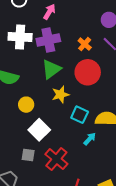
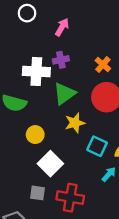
white cross: (20, 37) -> (36, 71), moved
purple cross: (48, 40) -> (61, 60), size x0.6
red cross: (56, 159) -> (70, 198), turned -30

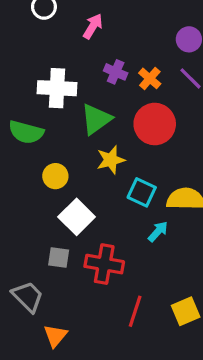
purple cross: (61, 60) -> (116, 72), moved, turned 35

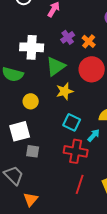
purple cross: (116, 72) -> (68, 37), turned 32
cyan square: (142, 192) -> (72, 122), moved
white square: (77, 217) -> (20, 131), moved, turned 30
red cross: (104, 264) -> (76, 151), moved

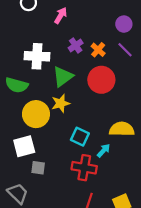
yellow star: (65, 91) -> (61, 103), moved
yellow circle: (31, 101) -> (36, 114), size x1.6

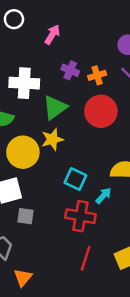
purple cross: (76, 45) -> (70, 70), turned -32
orange cross: (98, 50) -> (97, 75), turned 32

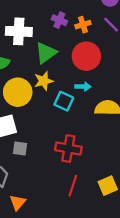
cyan square: (75, 179) -> (64, 101), moved
cyan arrow: (103, 196) -> (83, 87), moved, turned 49

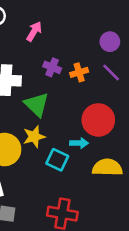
green triangle: (46, 53) -> (37, 105), turned -40
red circle: (86, 56) -> (98, 120), moved

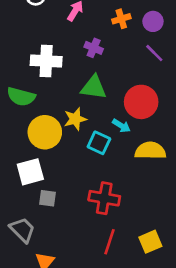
orange cross: (79, 72) -> (121, 19), moved
green triangle: (37, 105) -> (94, 87), moved, turned -36
cyan arrow: (79, 143) -> (121, 126), turned 30

